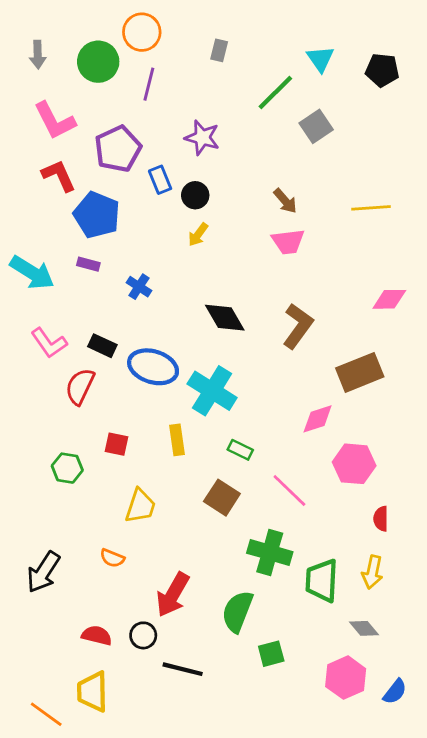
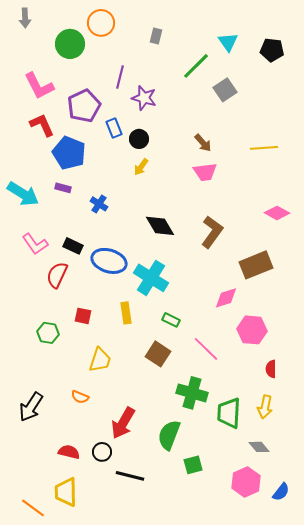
gray arrow: (38, 55) -> (25, 18), moved
purple line: (149, 84) -> (120, 77), moved
pink diamond: (389, 299) -> (277, 213), turned 30

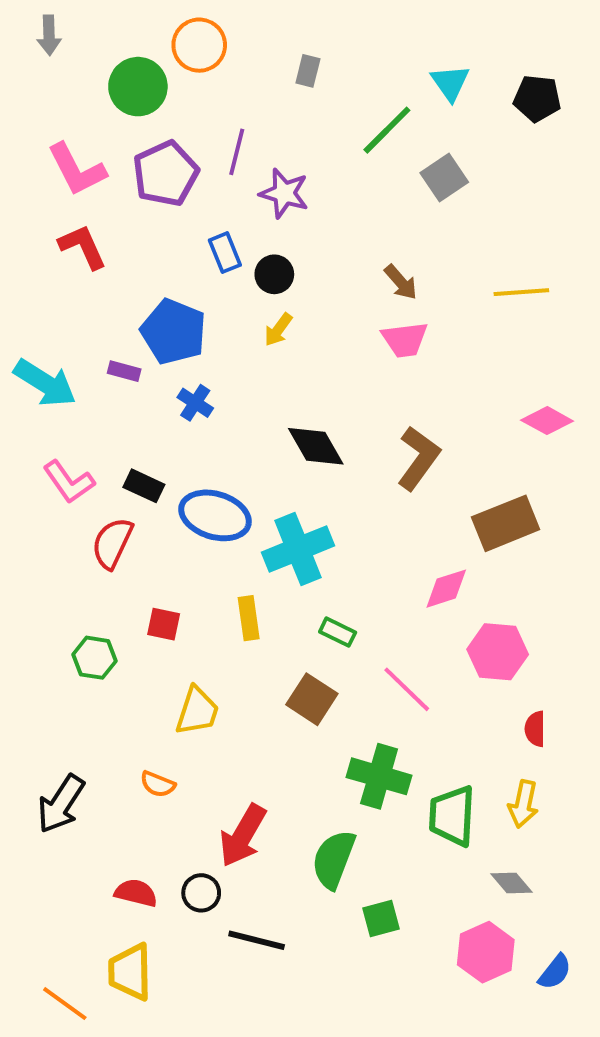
purple pentagon: (84, 106) -> (166, 174), moved
blue pentagon: (69, 153) -> (174, 332), moved
cyan cross: (151, 278) -> (298, 549), turned 36

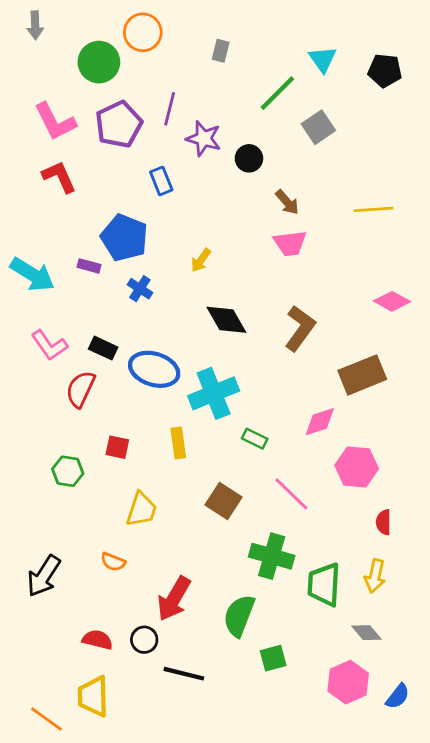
black circle: (274, 274) -> (249, 158), moved
yellow arrow: (278, 330) -> (201, 260), moved
green rectangle: (338, 632) -> (255, 439), moved

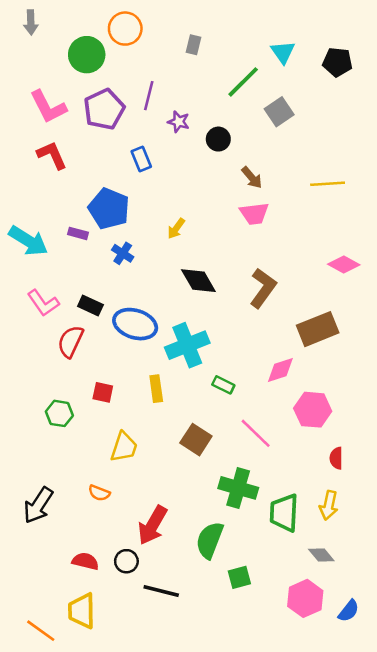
purple star: (204, 139) -> (179, 122), size x0.7

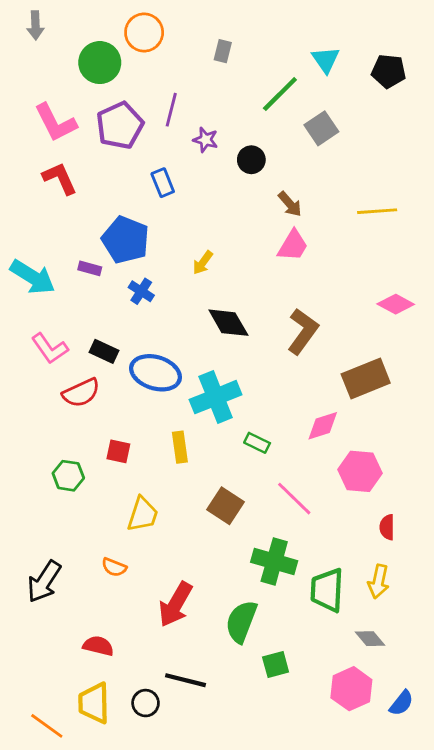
pink trapezoid: (254, 214) -> (293, 246), turned -52
red semicircle: (71, 341) -> (81, 393), turned -140
black circle: (126, 561) -> (146, 703), moved

